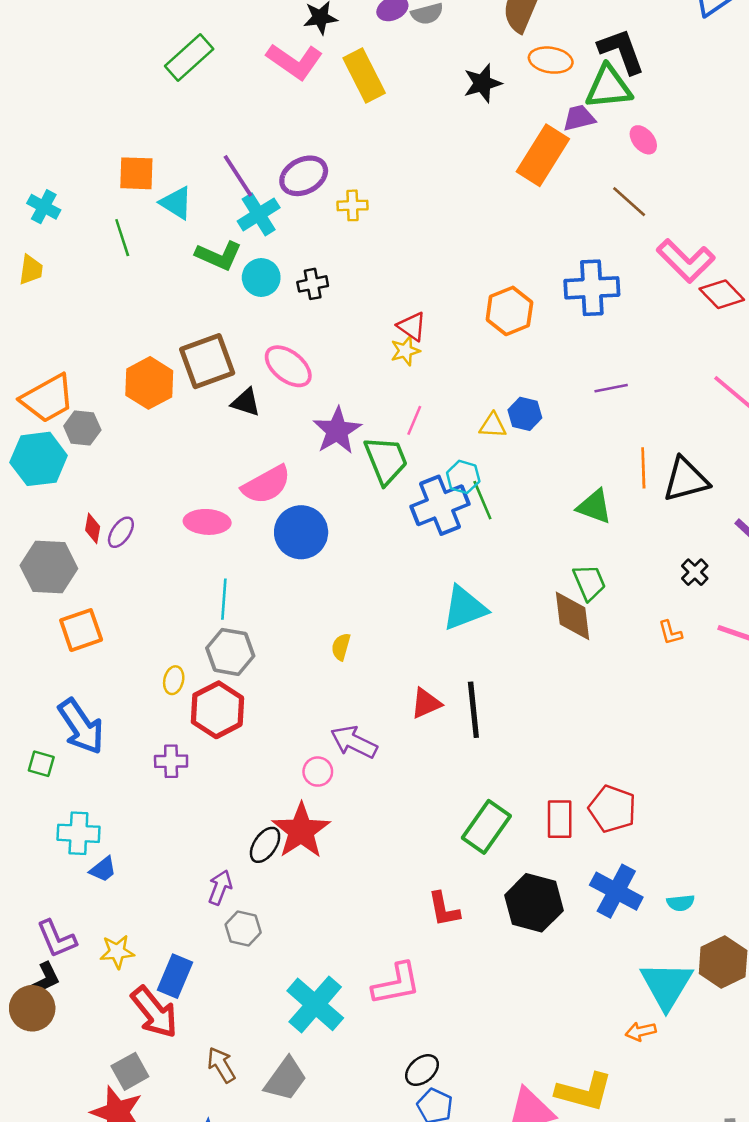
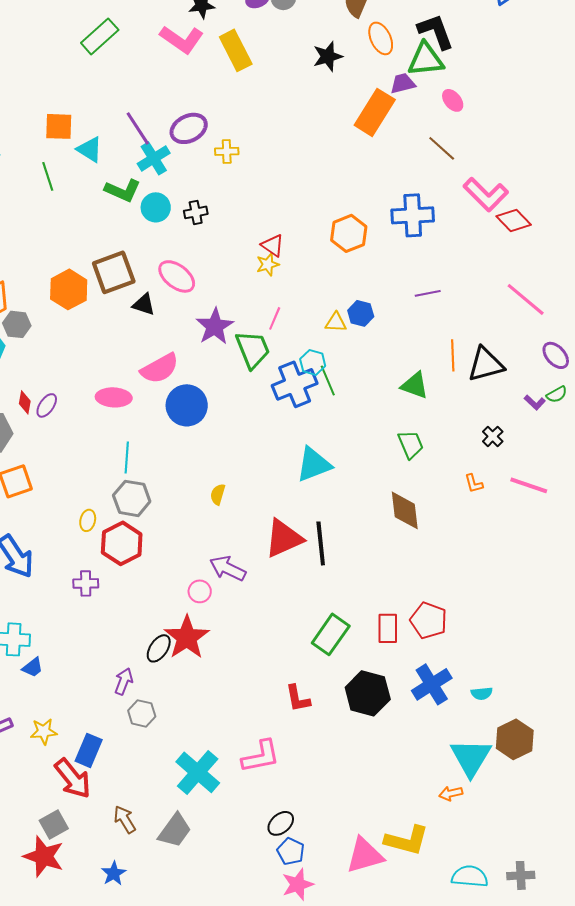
orange ellipse: (551, 60) -> (381, 38), turned 56
brown diamond: (573, 616) -> (405, 510), moved
red triangle: (426, 703) -> (284, 538), size x1.6
blue cross: (616, 891) -> (432, 684), turned 30

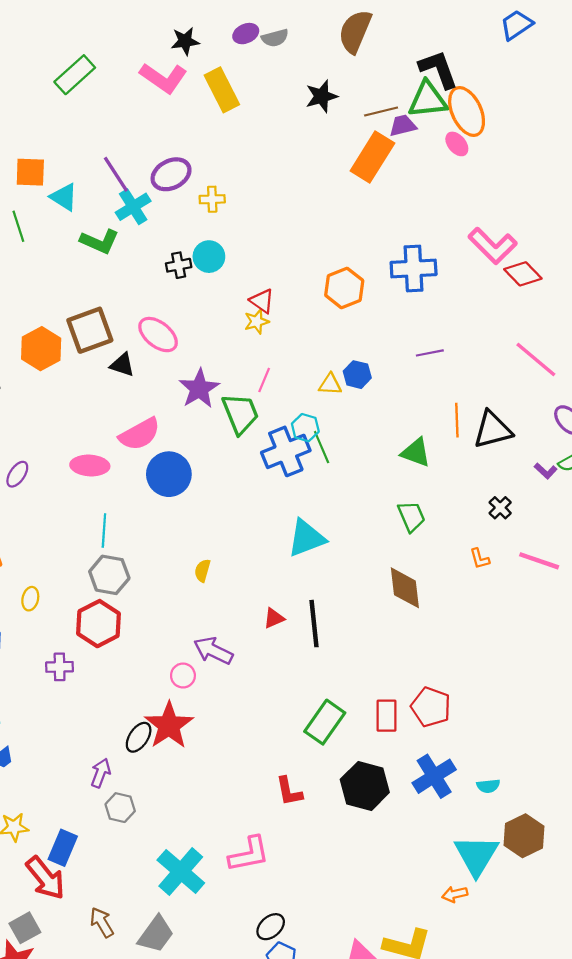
orange ellipse: (381, 38) -> (467, 112), moved, size x1.4
brown line: (442, 148) -> (381, 112), moved, turned -56
cyan circle: (156, 207) -> (209, 257), moved
yellow ellipse: (88, 520) -> (30, 599), moved
red triangle: (284, 538) -> (274, 618), size x0.5

